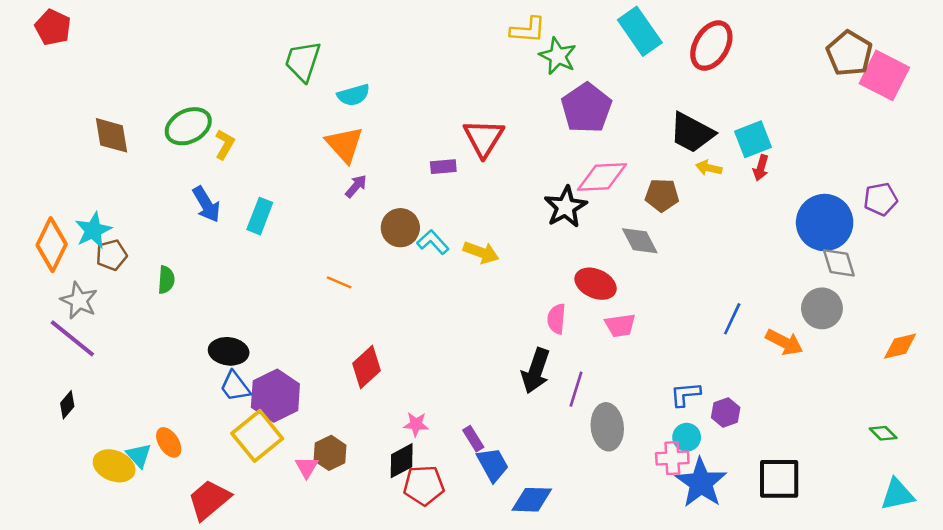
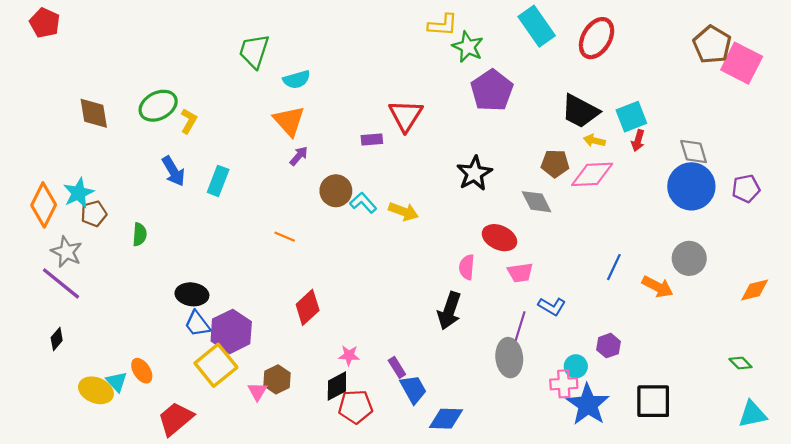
pink diamond: (602, 177) -> (592, 174), moved
purple pentagon: (881, 199) -> (746, 189), moved
gray diamond: (839, 263) -> (694, 151), moved
purple line: (576, 389) -> (520, 326), moved
blue L-shape: (685, 394) -> (552, 306), moved, turned -144

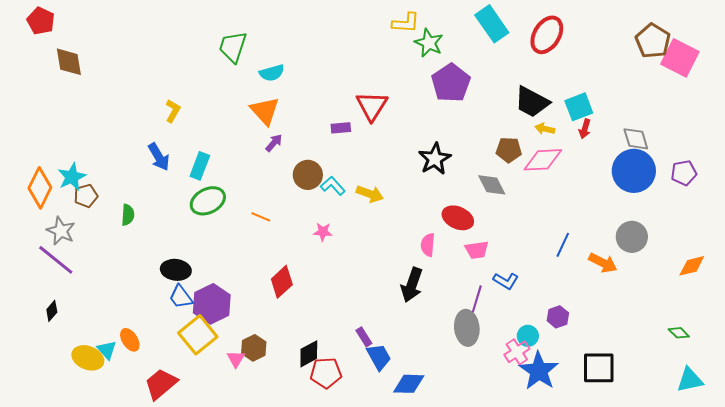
green ellipse: (158, 106) -> (208, 201), moved
brown diamond: (94, 113) -> (69, 62), moved
pink star: (349, 355) -> (323, 232), moved
pink cross: (564, 384) -> (517, 352), turned -30

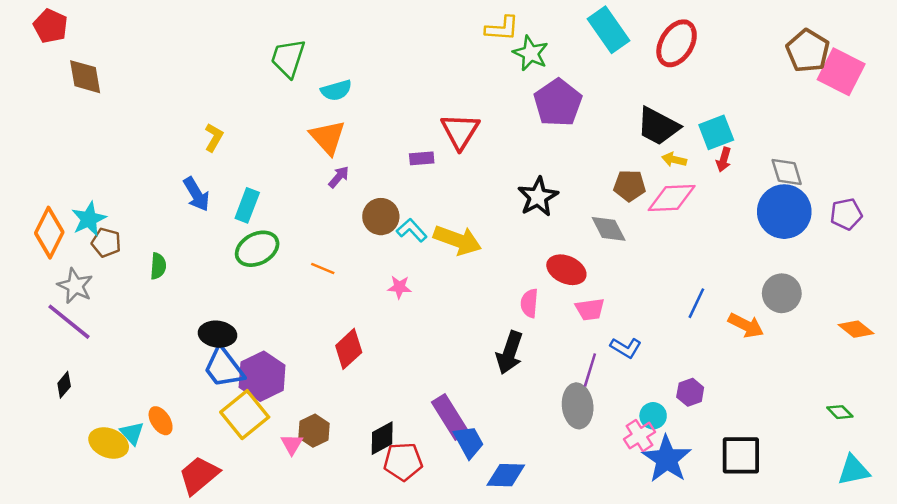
yellow arrow: (370, 194) -> (458, 240), size x1.4
brown pentagon: (86, 196) -> (106, 243), turned 30
orange diamond: (692, 266) -> (856, 329), turned 52
blue trapezoid: (181, 297) -> (224, 368), size x1.4
purple rectangle: (364, 337) -> (450, 417), size x1.8

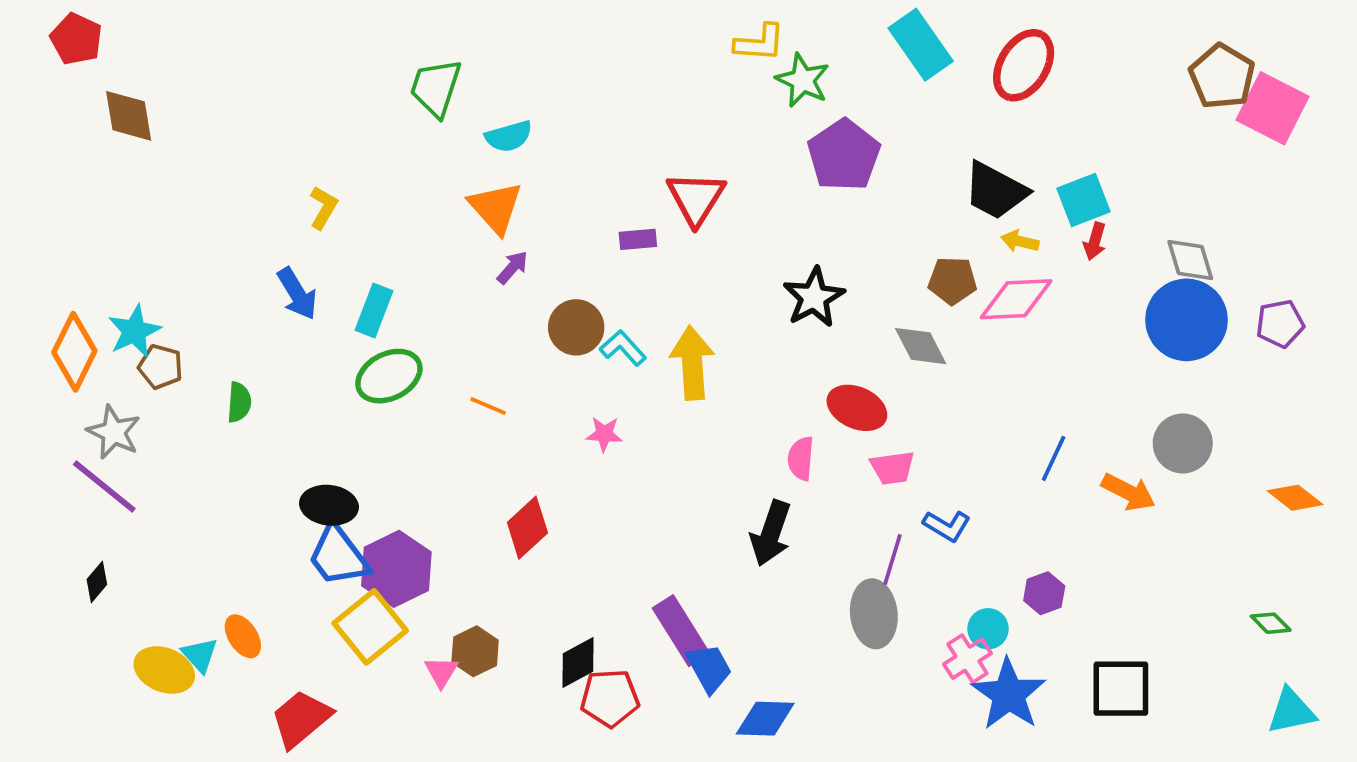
yellow arrow: (458, 240) -> (692, 363), turned -114

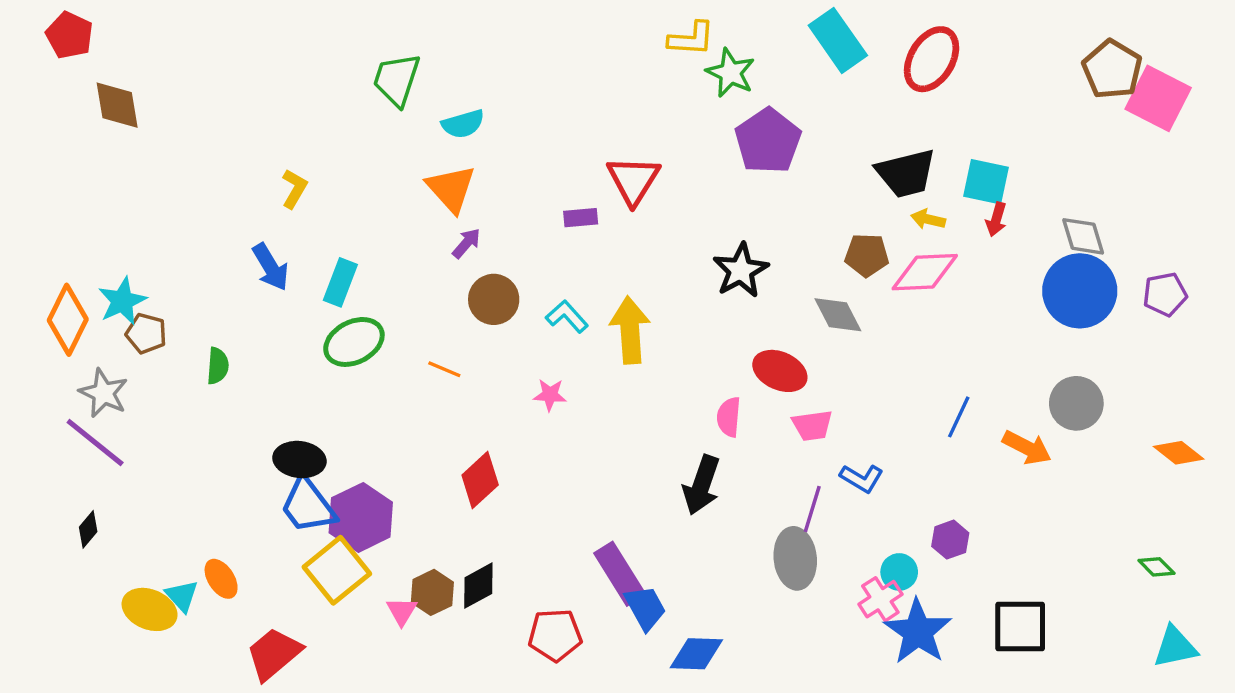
black trapezoid: (996, 191) -> (906, 173), turned -42
cyan square: (1083, 200) -> (986, 182), turned 33
brown circle: (576, 327) -> (494, 299), moved
black diamond: (578, 662) -> (478, 586), moved

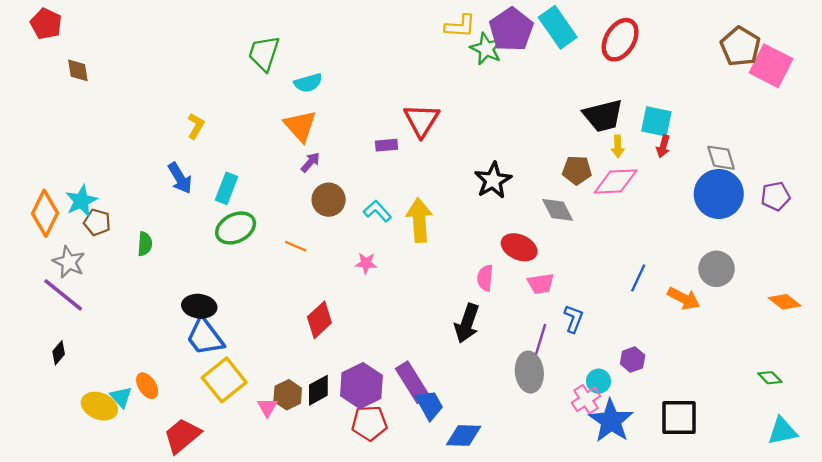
brown diamond: (117, 105) -> (78, 70), size x0.7
purple pentagon: (768, 141) -> (511, 29), moved
yellow arrow: (928, 219) -> (618, 146), turned -105
blue L-shape: (862, 478) -> (574, 319), turned -100
purple hexagon: (361, 517) -> (361, 386), moved

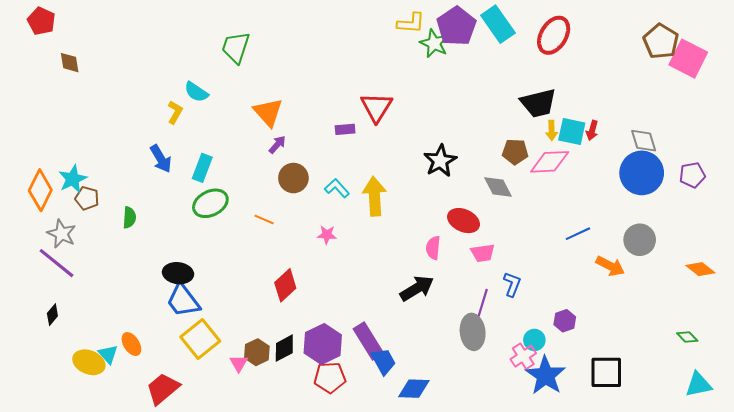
cyan semicircle: (308, 83) -> (196, 92), moved, turned 50
cyan square: (656, 121) -> (572, 131), moved
blue line: (638, 278) -> (578, 234), moved, turned 40
black arrow: (467, 323) -> (417, 288), turned -140

